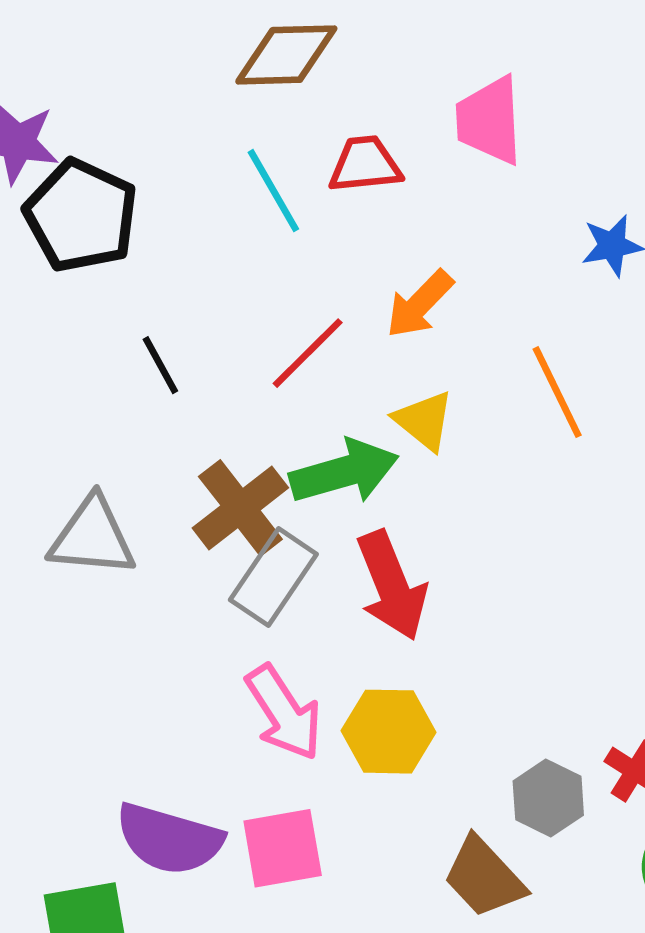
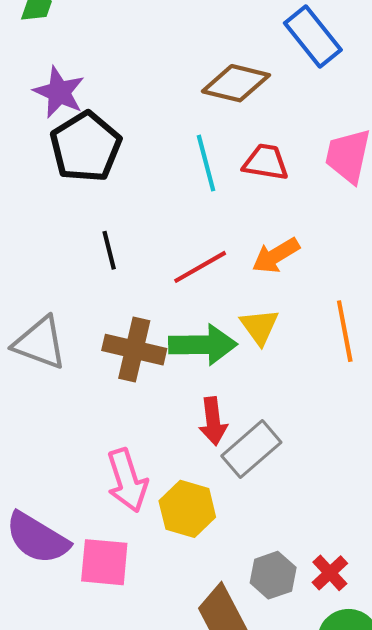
brown cross: (240, 508) -> (134, 350), turned 36
gray rectangle: (273, 577) -> (251, 449), moved
red arrow: (392, 586) -> (213, 421), size x0.7

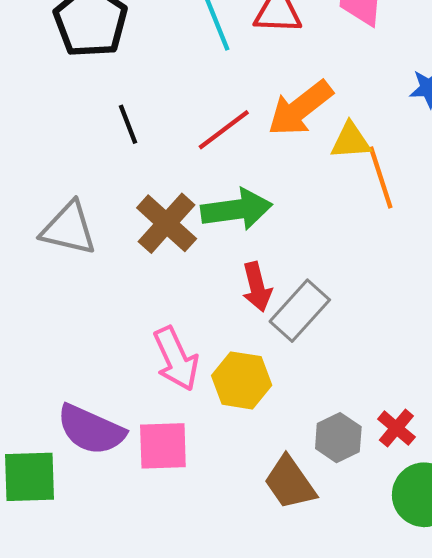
orange arrow: (276, 256) -> (300, 108), size x1.4
yellow triangle: (259, 327) -> (351, 141), moved, turned -51
brown cross: (134, 350) -> (167, 223), turned 36

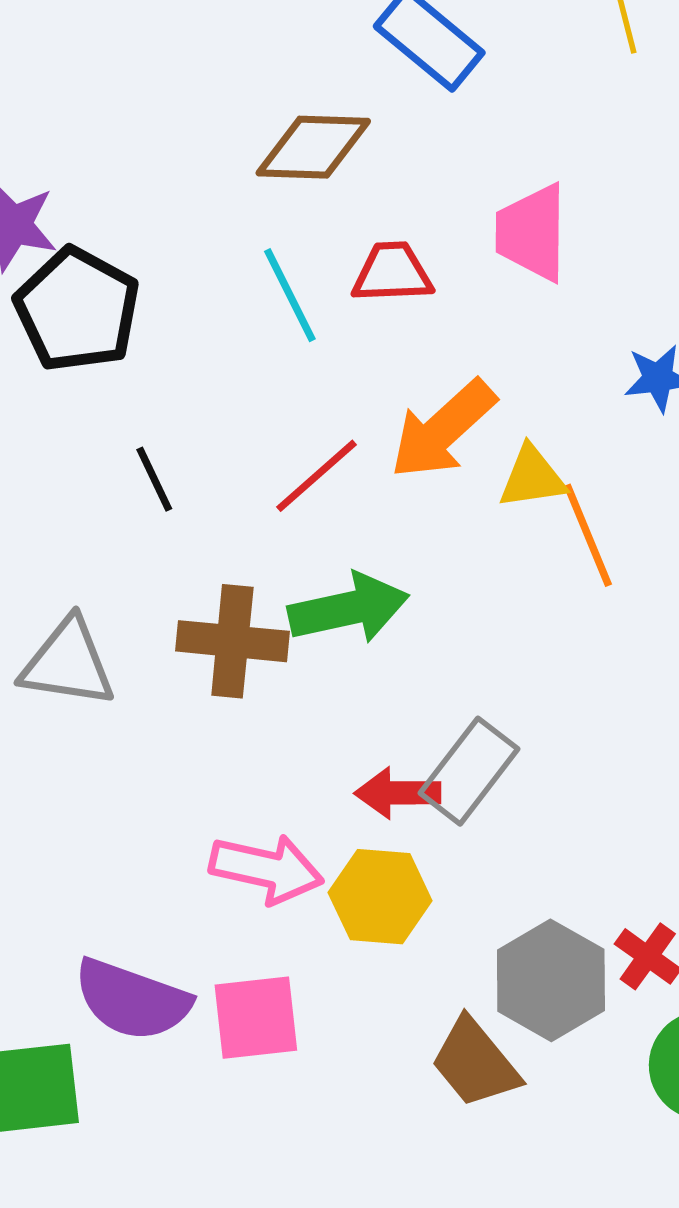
brown cross: (167, 223) -> (232, 641), turned -32
red arrow: (257, 287) -> (398, 793), moved, turned 108
pink arrow: (176, 359) -> (266, 869), turned -48
gray hexagon: (338, 438) -> (551, 980), size x1.4

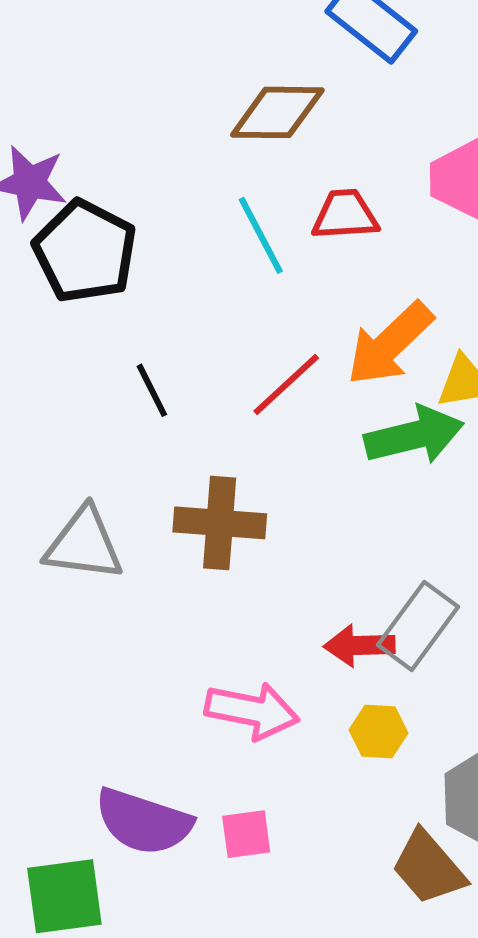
green arrow: (349, 608) -> (414, 435), moved
yellow hexagon: (380, 897) -> (378, 731), moved, size x0.7
pink square: (256, 1018) -> (246, 834), size x0.7

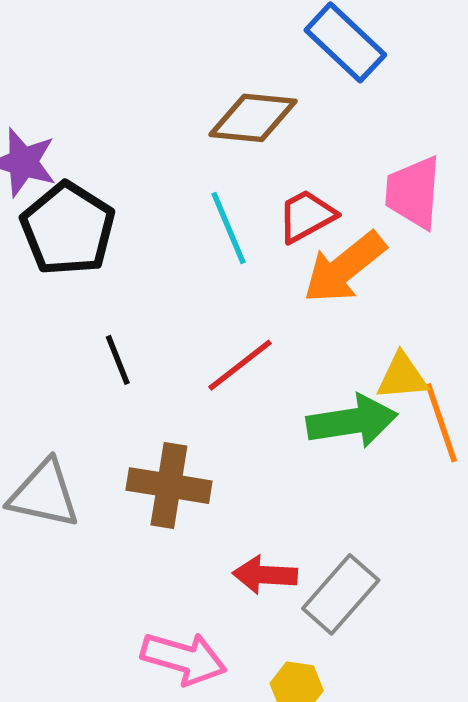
red trapezoid: (345, 215) -> (307, 216), turned -30
orange arrow: (390, 344) -> (344, 268), moved
red arrow: (359, 645) -> (265, 575), moved

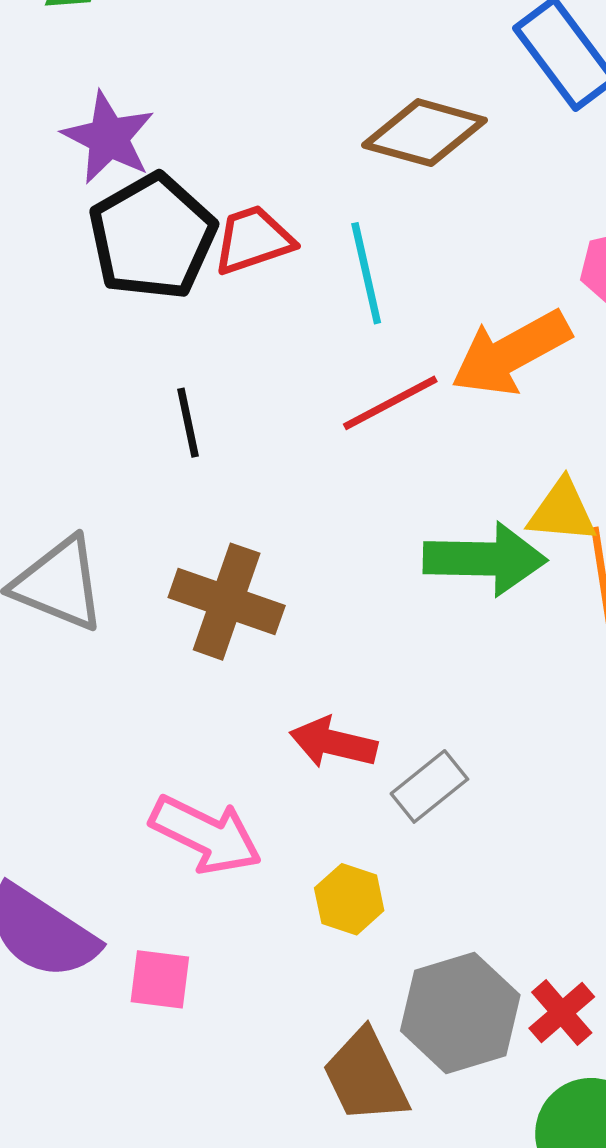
red trapezoid: (307, 216) -> (253, 240), moved
red line: (240, 365) -> (390, 403), moved
gray rectangle: (341, 594) -> (429, 786), size x0.7

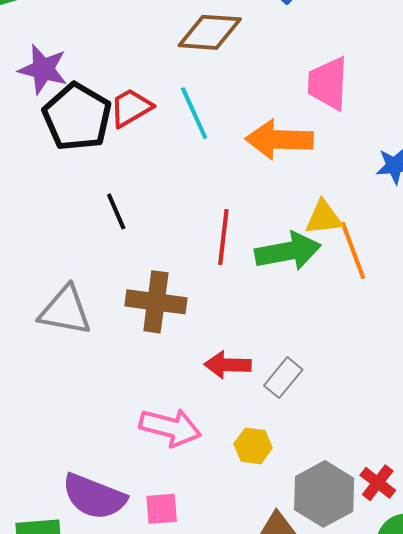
orange arrow: (511, 353) -> (279, 140), turned 42
red line: (390, 403) -> (223, 237), moved, turned -44

